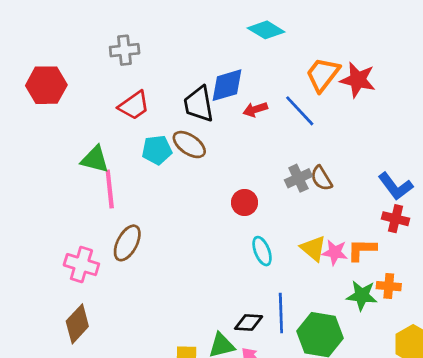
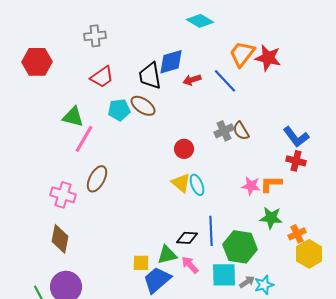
pink line: (110, 189) -> (84, 139), turned 36
yellow triangle: (313, 248) -> (181, 183), moved
orange cross: (389, 286) -> (297, 234), moved, turned -30
brown diamond: (77, 324) -> (60, 239), turned -32

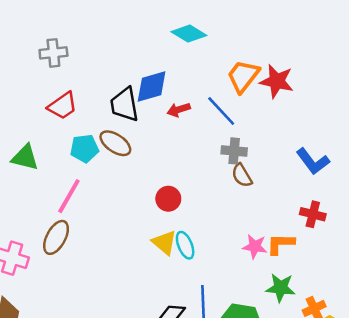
gray cross: (224, 131) -> (234, 151), moved, turned 30
blue L-shape: (296, 137) -> (313, 161), moved
pink line: (84, 139) -> (69, 196), moved

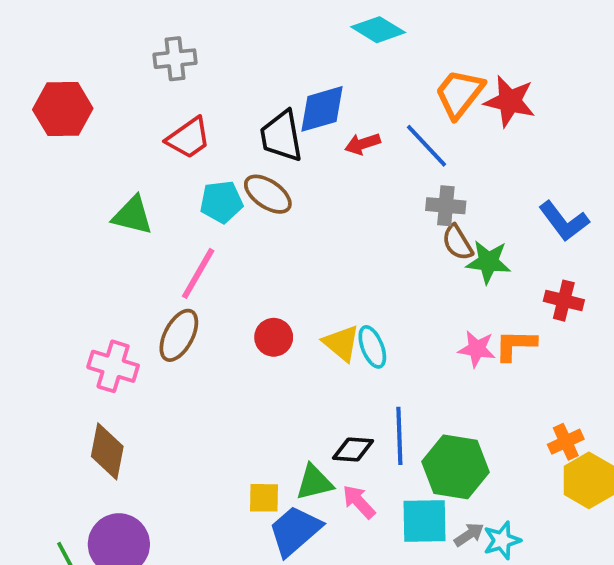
red circle: (168, 199) -> (274, 337), moved
green star: (281, 288) -> (488, 262), moved

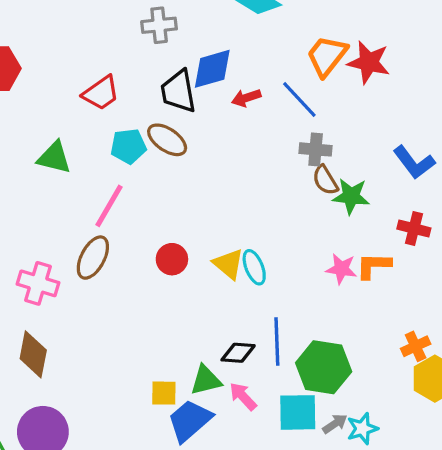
gray cross: (175, 59) -> (159, 25), moved

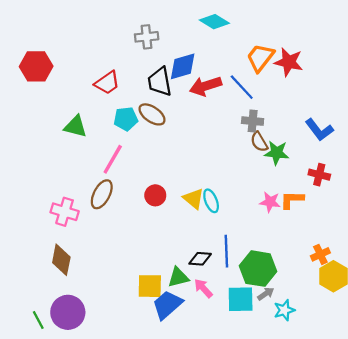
red arrow: (246, 98) -> (206, 86), size x1.6
yellow square: (164, 393) -> (150, 286), size x1.4
gray arrow: (335, 424) -> (266, 294), moved

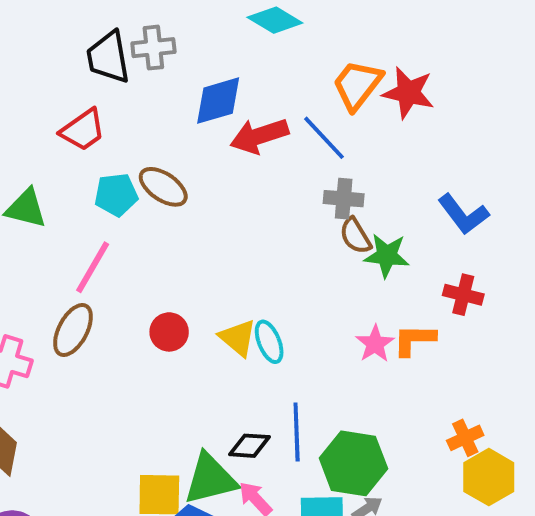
black trapezoid: (160, 82) -> (108, 57), moved
pink star: (270, 202) -> (375, 344), turned 30
green triangle: (178, 277) -> (210, 479), size x1.4

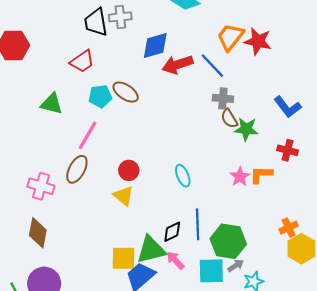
yellow triangle: (238, 338) -> (123, 196), moved
black diamond: (249, 446) -> (172, 232), turned -30

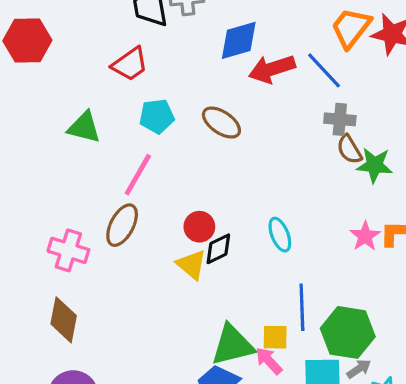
brown ellipse: (126, 92) -> (221, 123), moved
black diamond: (172, 232) -> (218, 249), moved
yellow square: (123, 258) -> (275, 337), moved, size x0.7

